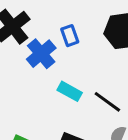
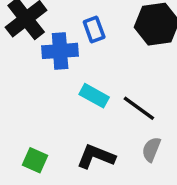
blue cross: (41, 54) -> (60, 51), turned 36

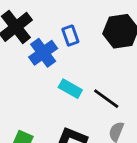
blue cross: (60, 51) -> (43, 53), turned -32

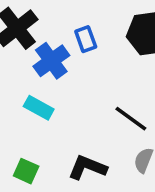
cyan rectangle: (70, 89) -> (39, 108), moved

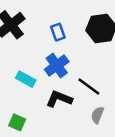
blue cross: (51, 61) -> (57, 65), moved
black L-shape: (87, 167) -> (59, 99), moved

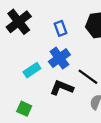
cyan rectangle: (26, 79) -> (32, 70), turned -63

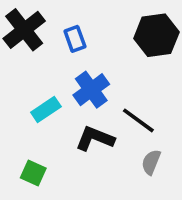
blue rectangle: (60, 28) -> (75, 39), moved

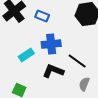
blue rectangle: (75, 39) -> (42, 16), turned -48
blue cross: (91, 90) -> (51, 44), turned 30

